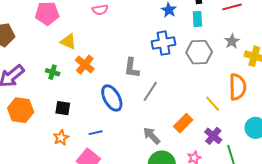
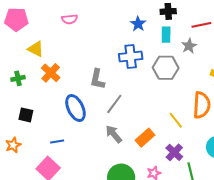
gray star: (232, 41) -> (189, 46), moved
green cross: (53, 72) -> (18, 78), turned -32
gray arrow: (152, 136) -> (114, 134), moved
orange star: (61, 138) -> (13, 145), moved

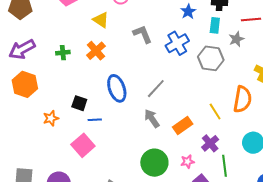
yellow triangle: (36, 49) -> (101, 20), moved
blue cross: (131, 57) -> (177, 43), turned -30
gray L-shape: (97, 79) -> (142, 34), moved, turned 140
black square: (26, 115) -> (79, 103), moved

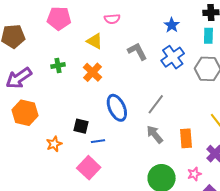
blue star: (188, 12) -> (172, 25), moved
green cross: (63, 53) -> (58, 66), moved
orange rectangle: (183, 125) -> (186, 138), turned -54

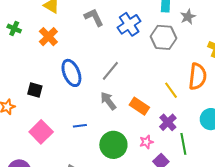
green cross: (58, 66) -> (14, 29), turned 32
orange rectangle: (186, 138) -> (139, 106), turned -54
blue line: (98, 141) -> (80, 126), moved

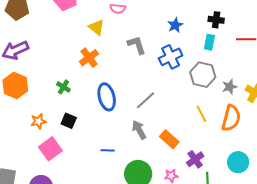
gray star: (188, 17) -> (230, 87), moved
green cross: (14, 29) -> (63, 87), moved
black square: (35, 90) -> (69, 121), moved
yellow line: (171, 90) -> (201, 114), moved
pink square: (41, 132) -> (50, 149), moved

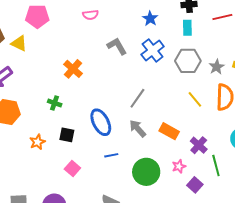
yellow triangle: (96, 27) -> (19, 43), moved
blue ellipse: (107, 97) -> (101, 122), moved
pink square: (50, 149) -> (72, 168), moved, size x0.7

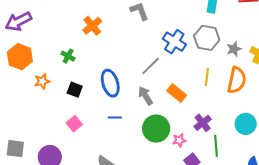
blue cross: (153, 50) -> (174, 42), moved, turned -30
yellow line: (195, 99) -> (207, 77), turned 36
orange rectangle: (169, 131) -> (177, 93), moved
orange star: (37, 142) -> (42, 81), moved
green circle: (146, 172) -> (156, 129), moved

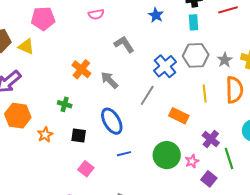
blue cross: (174, 42) -> (165, 66), turned 30
gray arrow: (145, 96) -> (109, 80), moved

